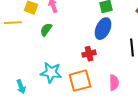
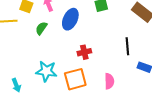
blue ellipse: (103, 29) -> (70, 19), moved

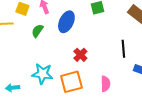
red cross: (84, 52) -> (80, 55), turned -32
cyan arrow: (16, 85) -> (12, 88), turned 104

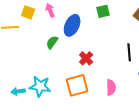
green semicircle: (37, 31) -> (52, 42), moved
cyan star: (42, 74) -> (40, 86), moved

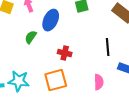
red cross: (86, 58) -> (65, 53), turned -32
pink semicircle: (111, 87) -> (99, 82), moved

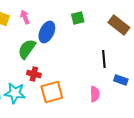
green semicircle: (31, 37) -> (27, 49), size x1.5
red cross: (65, 53) -> (34, 74), moved

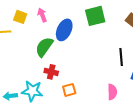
green square: (78, 18) -> (95, 16), size x1.5
orange square: (52, 92) -> (69, 90), size x0.6

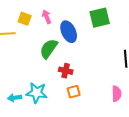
blue ellipse: (64, 30) -> (69, 32), turned -50
red cross: (51, 72) -> (66, 71), moved

